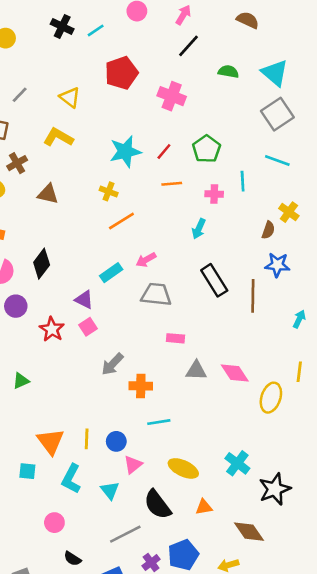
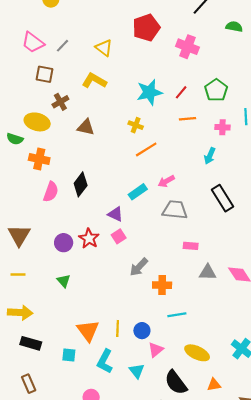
purple circle: (16, 306) -> (64, 243), moved
green triangle: (21, 381) -> (64, 281), turned -48

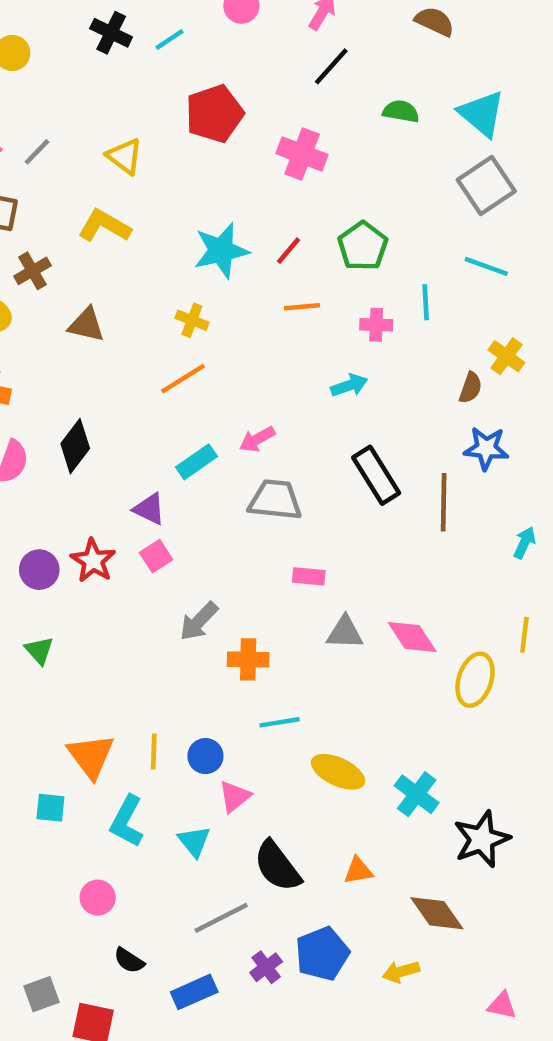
orange line: (146, 149) -> (183, 379), moved
cyan arrow: (210, 156) -> (349, 385), turned -133
yellow ellipse: (197, 353) -> (338, 772), moved

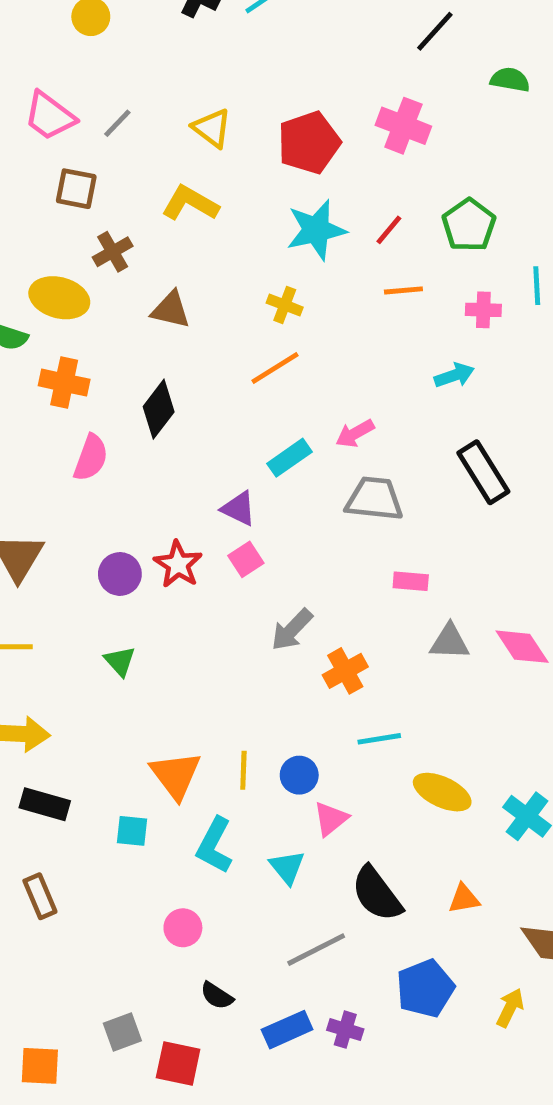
red pentagon: (214, 114) -> (309, 143), moved
black diamond: (75, 446) -> (159, 409), moved
orange cross: (248, 659) -> (345, 671), turned -30
purple cross: (266, 967) -> (345, 1030), moved, turned -36
yellow arrow: (401, 972) -> (510, 1008), turned 132

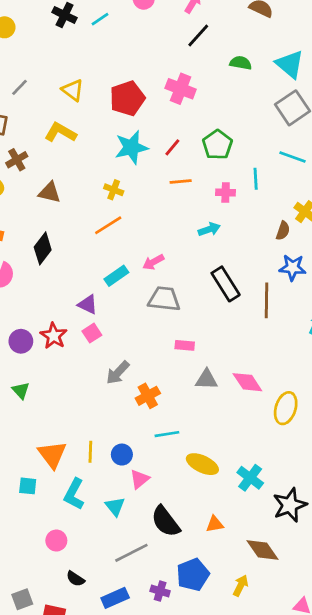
purple cross: (345, 1030) -> (160, 591), moved

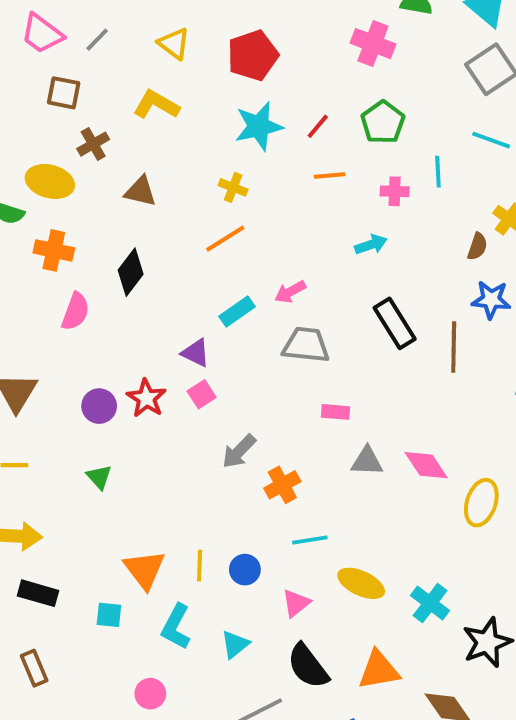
pink cross: (181, 89) -> (373, 44), moved
pink triangle: (140, 479) -> (296, 603), moved
cyan triangle: (115, 506) -> (235, 644), turned 30
orange triangle: (215, 524) -> (379, 670), size x1.6

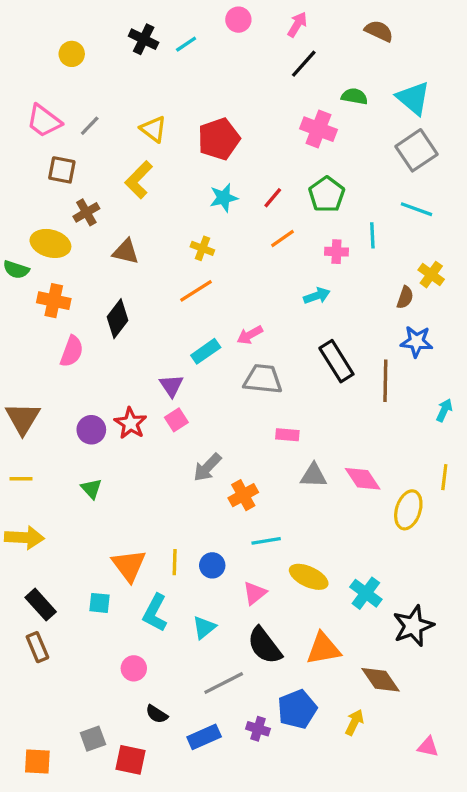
yellow L-shape: (156, 105) -> (139, 180), turned -75
cyan star: (259, 126) -> (224, 198), size x0.7
orange line: (330, 176) -> (283, 239), turned -30
purple triangle: (196, 353) -> (171, 386), turned 30
black rectangle: (38, 593) -> (41, 605), moved, turned 32

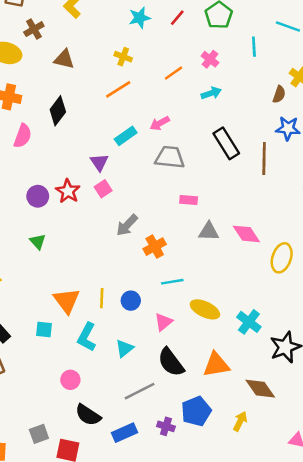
orange line: (283, 239) -> (174, 73), moved
pink cross: (336, 252) -> (210, 59), moved, turned 36
black semicircle: (157, 714) -> (88, 415), size x1.5

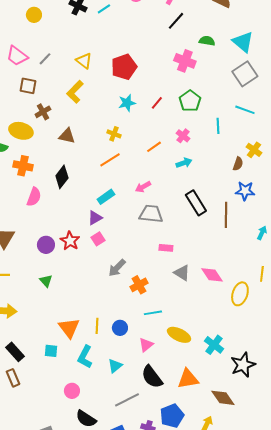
cyan rectangle: (126, 136) -> (106, 197), moved
purple triangle: (99, 162) -> (95, 218), turned 35
gray triangle: (209, 231) -> (182, 273), turned 30

